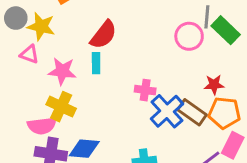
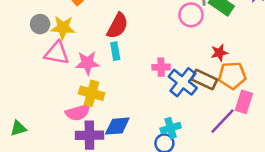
pink triangle: (29, 54) -> (57, 53), size x1.5

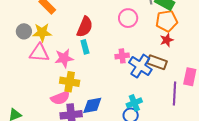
pink circle: (191, 15) -> (128, 18), moved
orange pentagon: (232, 75) -> (167, 21), moved
purple line: (223, 121) -> (174, 93), turned -35

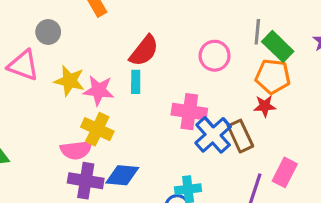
yellow star: (42, 32) -> (69, 81), moved
pink triangle: (39, 53) -> (23, 65), moved
pink cross: (122, 56) -> (189, 112), size x1.5
brown rectangle: (157, 62) -> (240, 136), turned 30

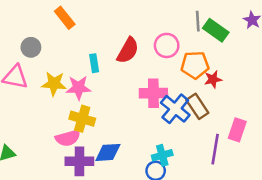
red semicircle: (144, 51) -> (128, 50), moved
orange pentagon: (273, 76) -> (195, 65), moved
cyan rectangle: (136, 82) -> (94, 63), moved

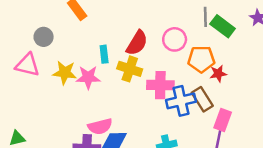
blue cross: (175, 109) -> (181, 101), turned 36
yellow cross: (82, 119) -> (130, 69), moved
pink rectangle: (237, 130) -> (223, 120), moved
pink semicircle: (68, 138) -> (100, 126), moved

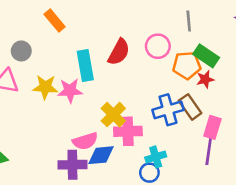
green rectangle: (223, 26) -> (206, 56), moved
cyan rectangle: (104, 54) -> (85, 66), size x1.6
yellow cross: (130, 69) -> (113, 115), moved, turned 30
pink cross: (160, 85) -> (128, 131), moved

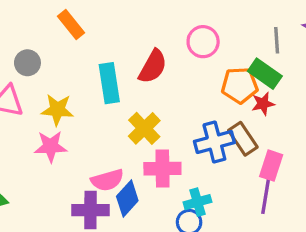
gray line: (189, 21) -> (277, 40), moved
pink circle: (158, 46) -> (203, 42), moved
pink star: (70, 91) -> (51, 146), moved
yellow cross: (113, 115) -> (144, 128), moved
blue diamond: (101, 155) -> (127, 199), turned -44

